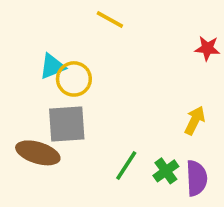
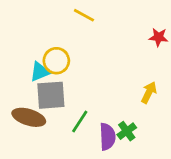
cyan triangle: (52, 66) -> (40, 72), moved
green line: (126, 166) -> (80, 121), moved
purple semicircle: (197, 178) -> (107, 137), moved

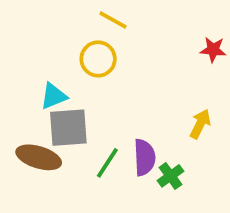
yellow circle: (56, 61) -> (98, 59), moved
purple semicircle: (107, 137) -> (144, 157), moved

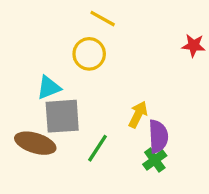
yellow arrow: (200, 124) -> (138, 114), moved
purple semicircle: (144, 157) -> (158, 136), moved

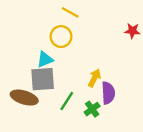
cyan triangle: (49, 88) -> (45, 60), moved
green cross: (155, 160) -> (92, 109), moved

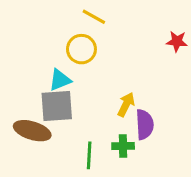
green line: (67, 101) -> (89, 155), moved, turned -30
green cross: (92, 109) -> (123, 146), turned 35

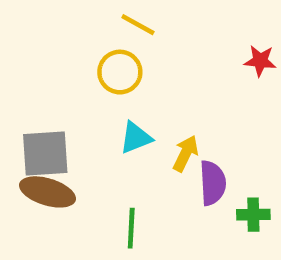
cyan triangle: (60, 80) -> (136, 138), moved
gray square: (57, 106) -> (45, 154), moved
green cross: (123, 146) -> (253, 215), moved

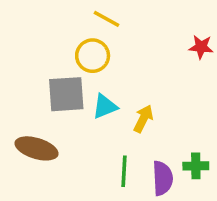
gray square: (45, 154) -> (66, 94), moved
purple semicircle: (213, 183) -> (163, 178), moved
green line: (131, 228) -> (124, 171), moved

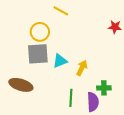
yellow circle: (93, 56) -> (40, 32), moved
green cross: (196, 166) -> (104, 88), moved

